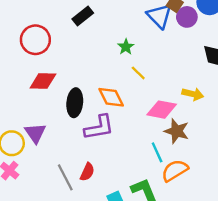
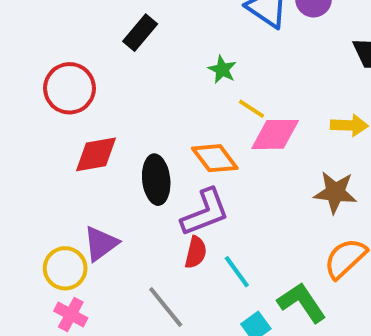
pink diamond: (162, 110) -> (275, 134), moved
purple triangle: (35, 133) -> (101, 244), turned 40
cyan line: (157, 152) -> (237, 272), moved
red semicircle: (87, 172) -> (196, 252), moved

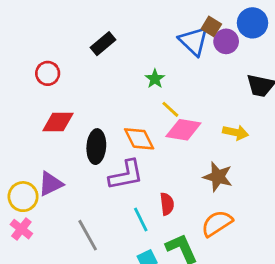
red circle: (70, 88) -> (48, 73), size x0.7
red semicircle: (196, 252) -> (167, 204), moved, turned -30

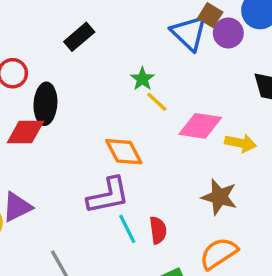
yellow line: (170, 109) -> (157, 102), moved
pink diamond: (183, 130) -> (200, 126), moved
black ellipse: (96, 147) -> (45, 104), moved
cyan line: (141, 220) -> (127, 229), moved

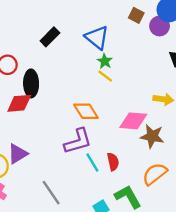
blue triangle: (189, 33) -> (97, 37), moved
purple circle: (228, 33) -> (160, 26), moved
green star: (142, 79) -> (105, 61), moved
pink diamond: (200, 126) -> (133, 121), moved

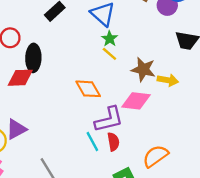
brown star: (152, 136) -> (143, 69), moved
purple L-shape: (78, 141) -> (109, 119), moved

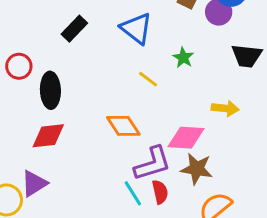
green star: (110, 39) -> (183, 58), moved
brown star: (143, 69) -> (197, 169), moved
red diamond: (20, 78) -> (48, 136), moved

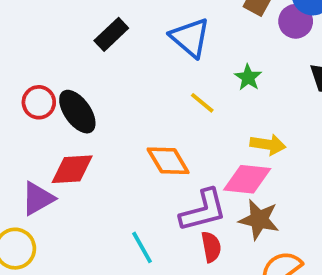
red circle: (19, 66) -> (39, 102), moved
black ellipse: (50, 90) -> (77, 112), turned -36
yellow arrow: (225, 108) -> (268, 145), moved
purple triangle: (34, 183) -> (38, 198), moved
cyan line: (133, 193) -> (142, 247), moved

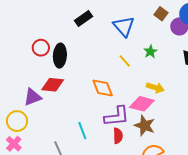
black ellipse: (77, 112) -> (60, 56), turned 30

